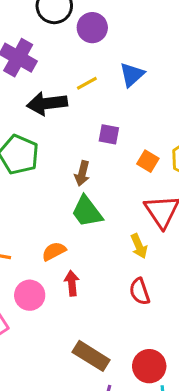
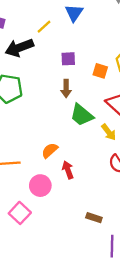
brown arrow: (82, 173) -> (66, 89), moved
green trapezoid: (87, 212) -> (82, 115), moved
brown rectangle: (91, 356) -> (94, 218), size x0.6

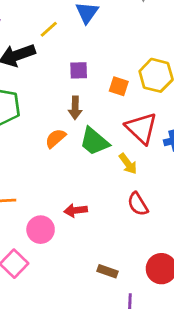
orange semicircle: (50, 150) -> (56, 138), moved
red arrow: (68, 170) -> (76, 210), turned -78

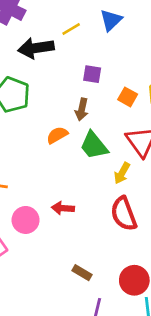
yellow arrow: (128, 164) -> (122, 173), turned 55
red semicircle: (138, 204) -> (124, 214), size x1.4

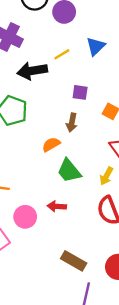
green trapezoid: (94, 145) -> (69, 171), moved
brown rectangle: (82, 273) -> (74, 261), size x1.5

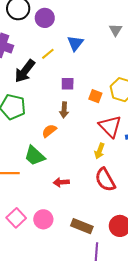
black arrow: (32, 71) -> (25, 71), turned -35
green trapezoid: (69, 171) -> (35, 156), moved
pink circle: (25, 217) -> (43, 219), moved

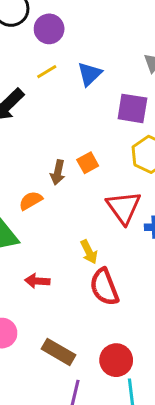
yellow line: (48, 54) -> (47, 72), moved
purple square: (68, 84) -> (132, 108), moved, size x1.5
orange square: (95, 96) -> (88, 163), moved, turned 32
yellow arrow: (99, 151) -> (89, 252), moved, turned -56

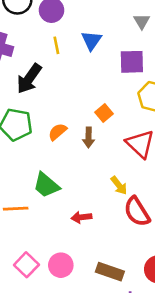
yellow line: (47, 72) -> (56, 45), turned -60
brown arrow: (58, 172) -> (89, 138), moved
orange semicircle: (31, 201) -> (57, 132), moved

